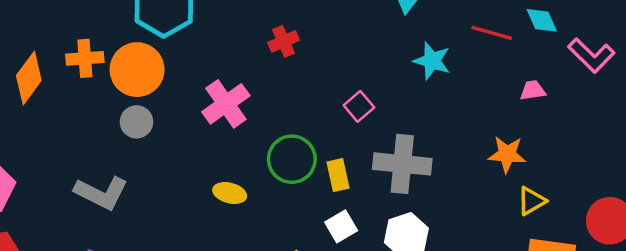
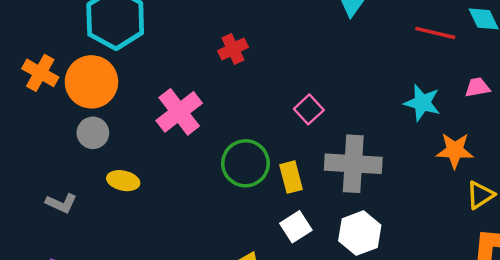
orange cross: (85, 58) -> (40, 73), turned 36
cyan star: (432, 61) -> (422, 103), moved
gray L-shape: (101, 193) -> (61, 203), size x0.6
yellow ellipse: (230, 193) -> (123, 181), moved

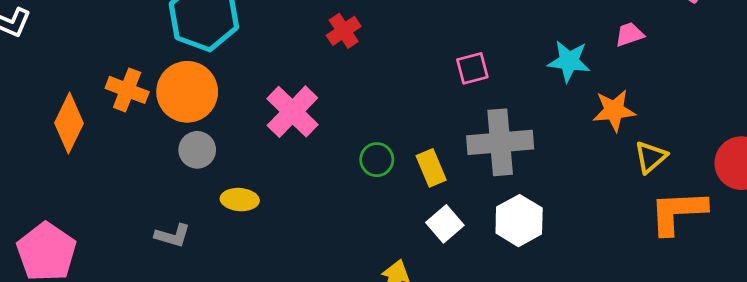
pink square: (309, 109) -> (472, 68), moved, turned 36
green circle: (245, 163) -> (377, 160), size x0.6

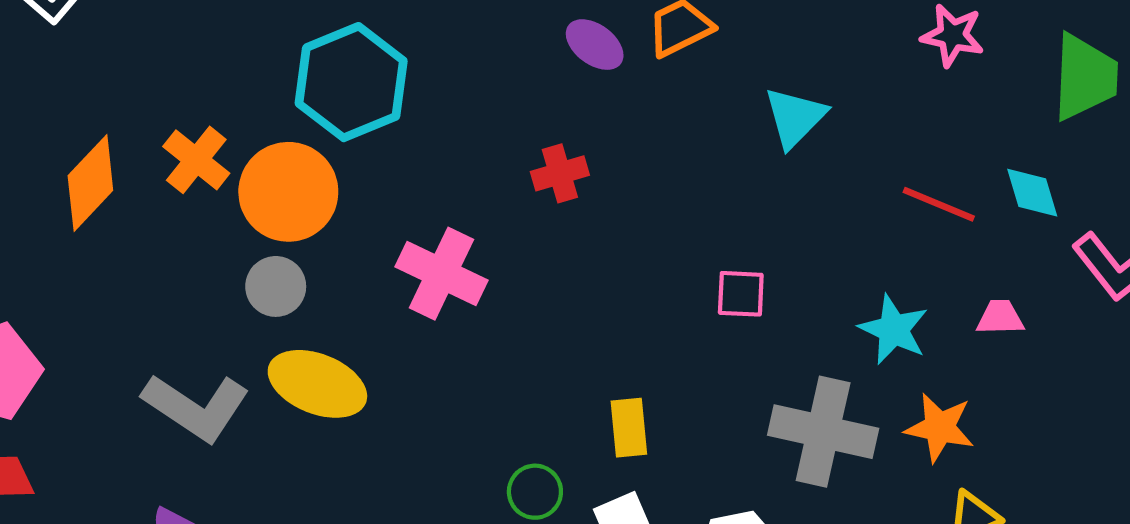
pink cross: (292, 112) -> (442, 274), turned -36
gray cross: (500, 142) -> (823, 432), moved
green circle: (377, 160) -> (535, 492), moved
yellow ellipse: (240, 200) -> (317, 384), size x1.6
gray L-shape: (173, 236) -> (196, 407), size x1.8

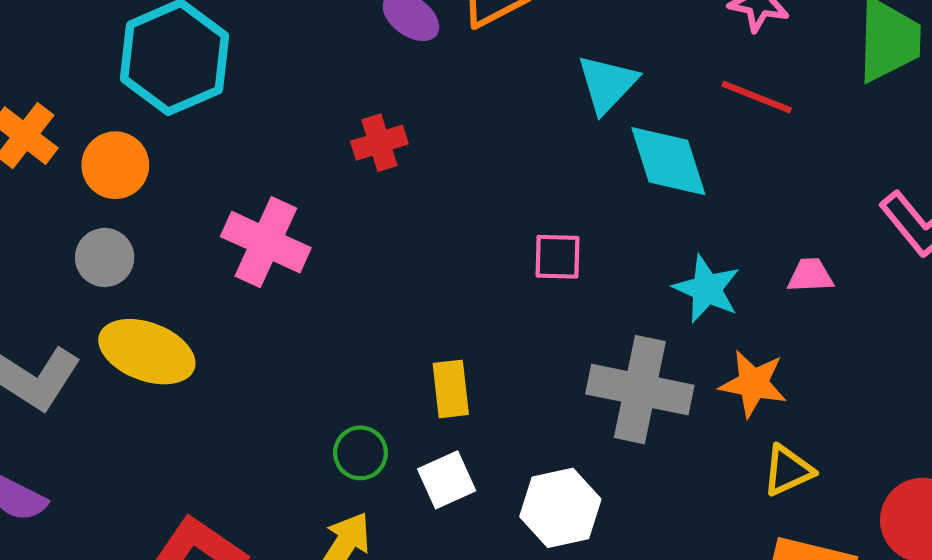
orange circle: (288, 192) -> (115, 165), size x0.7
cyan diamond: (1032, 193) -> (668, 161), moved, size x1.5
red line: (939, 204) -> (757, 97), moved

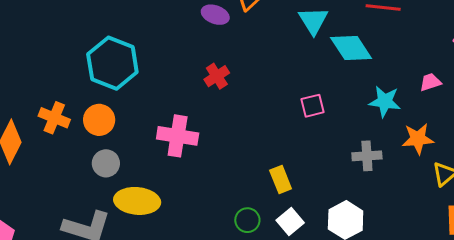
gray cross: (640, 390) -> (367, 156), size x0.6

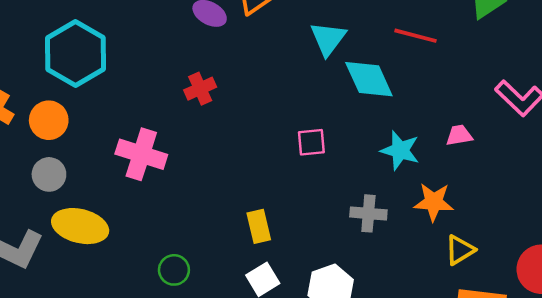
green circle: (247, 220) -> (174, 270), moved

